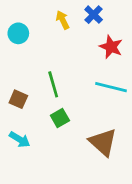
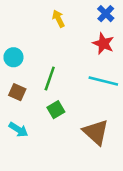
blue cross: (94, 15) -> (106, 14), moved
cyan circle: (18, 33) -> (13, 57), moved
green line: (53, 84) -> (50, 78), turned 35

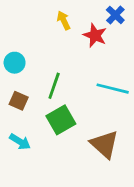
red star: (103, 44) -> (95, 35), moved
green square: (56, 110) -> (61, 120), size x1.5

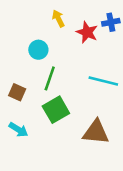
blue cross: (115, 15) -> (111, 22), moved, turned 35
cyan circle: (15, 63) -> (38, 50), moved
brown triangle: (104, 144) -> (96, 132), turned -36

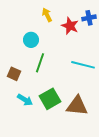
green square: (56, 110) -> (50, 99), moved
cyan arrow: (18, 130) -> (25, 100), moved

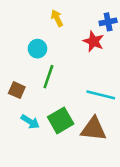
red star: (70, 26) -> (93, 41), moved
cyan line: (83, 65) -> (101, 95), moved

